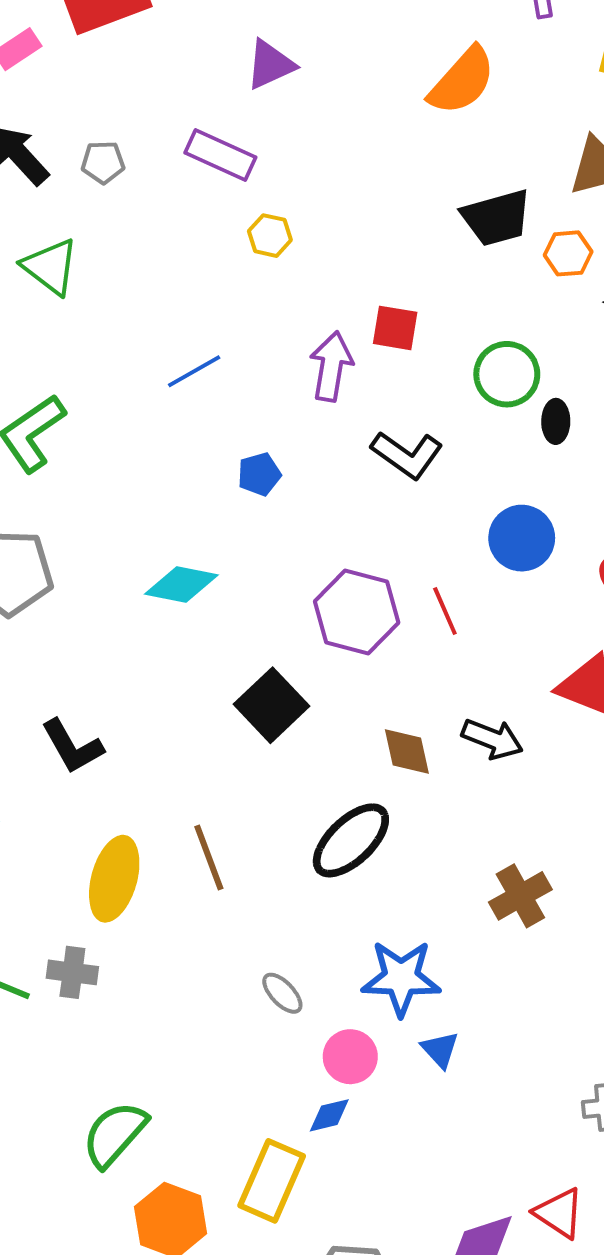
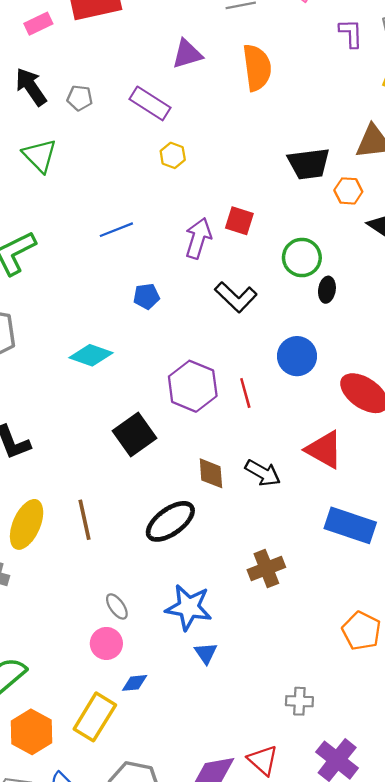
orange semicircle: (462, 81) -> (257, 68), moved, turned -57
pink circle: (350, 1057) -> (106, 643), moved

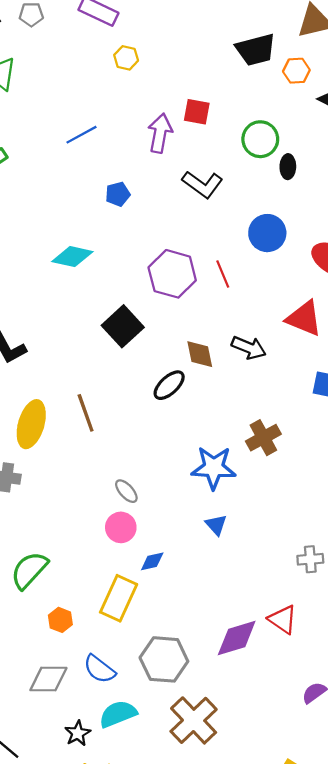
black ellipse: (170, 521) -> (169, 385), moved, size x0.7
blue star: (189, 607) -> (214, 468), moved
orange hexagon: (31, 732) -> (60, 620), size x0.6

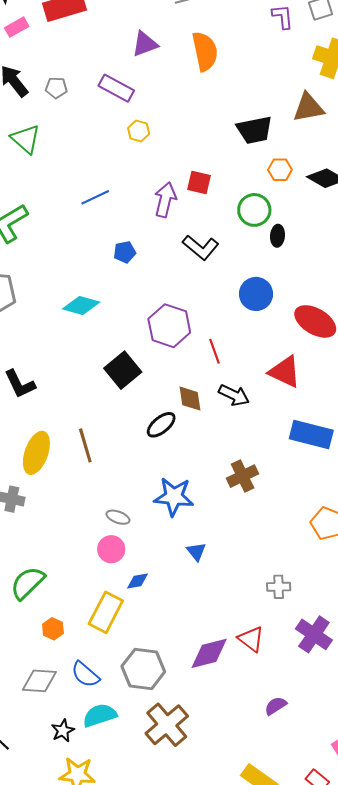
orange hexagon: (296, 71) -> (280, 170), moved
red line: (223, 274) -> (215, 351), moved
blue star: (214, 468) -> (174, 497), moved
gray ellipse: (126, 491) -> (118, 517), turned -30

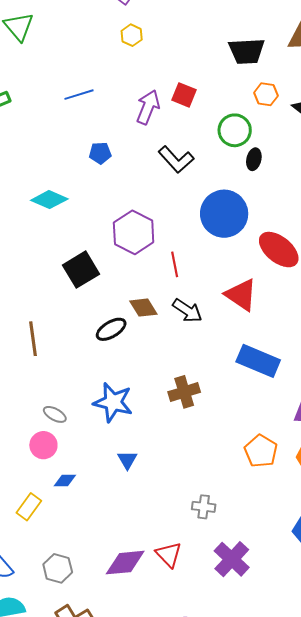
blue circle: (256, 294) -> (224, 214), size x1.4
brown diamond: (190, 399) -> (143, 308), turned -32
yellow rectangle: (106, 612) -> (29, 507), size x0.7
gray hexagon: (143, 669) -> (58, 568), size x0.7

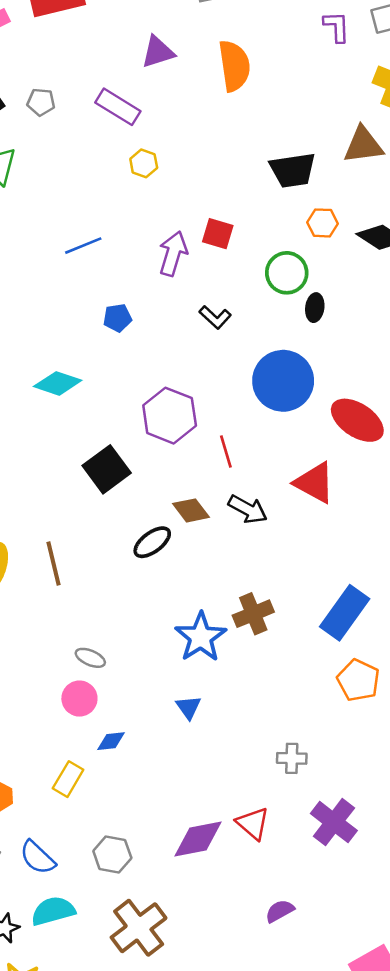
black L-shape: (176, 160) -> (215, 317), size x0.7
blue rectangle: (258, 361) -> (345, 613), moved, turned -72
blue star: (113, 402) -> (201, 637), moved, turned 30

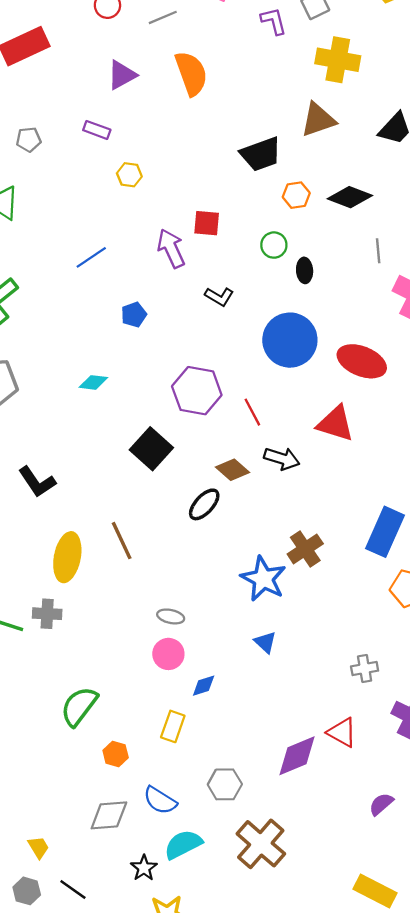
purple rectangle: (118, 107) -> (97, 130), size x0.7
purple arrow: (173, 254) -> (171, 248), turned -30
green circle: (287, 273) -> (274, 245), size x0.7
cyan diamond: (58, 383) -> (93, 382), size x0.7

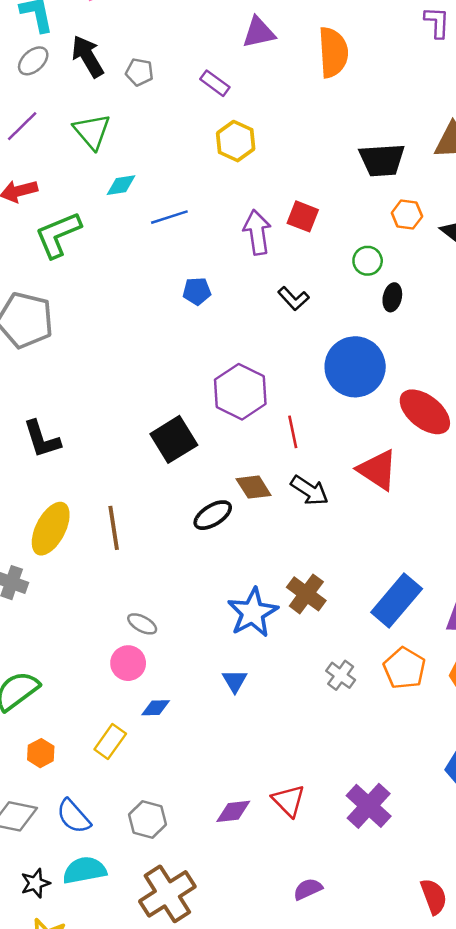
yellow hexagon: (129, 175) -> (236, 141), size x1.4
cyan diamond: (93, 382) -> (121, 185), moved, turned -32
brown cross: (305, 549) -> (306, 594), turned -36
gray cross: (365, 669) -> (341, 675), moved, turned 30
purple diamond: (297, 756) -> (233, 811), size x0.7

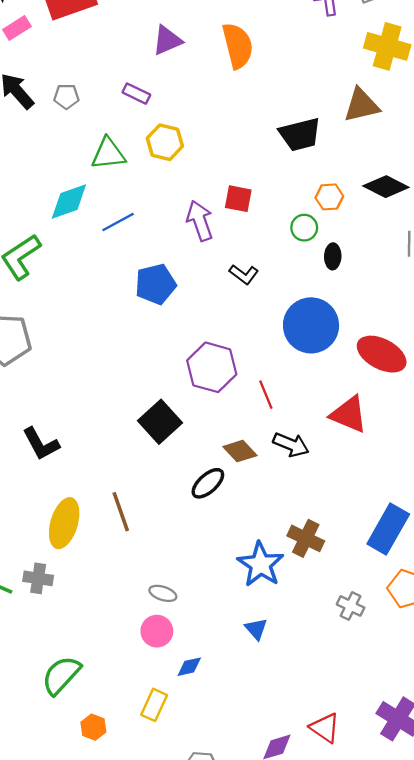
green triangle: (92, 131) -> (108, 154), moved, turned -45
cyan diamond: (121, 185) -> (69, 201), size x1.5
orange hexagon: (407, 215) -> (329, 197), moved
blue pentagon: (197, 291) -> (156, 284), size x1.6

